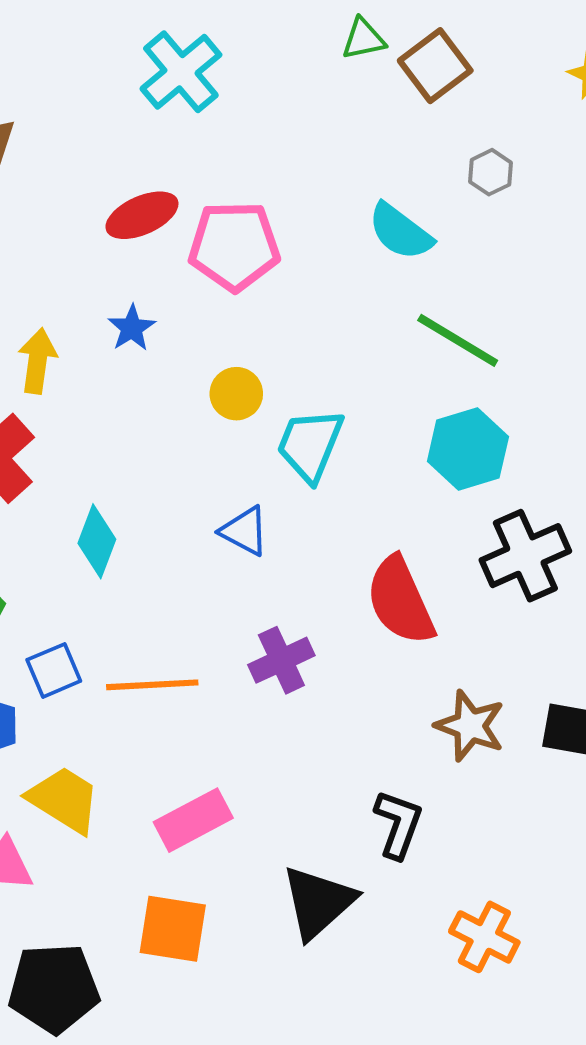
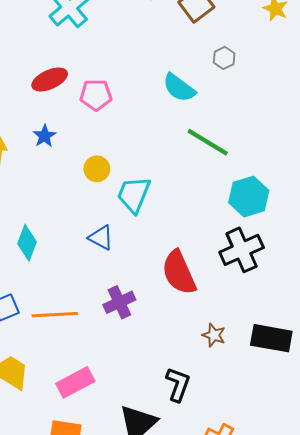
pink pentagon: (234, 246) -> (96, 95), size x0.7
cyan hexagon: (468, 449) -> (249, 197), moved
brown star: (470, 726) -> (214, 335), size x0.7

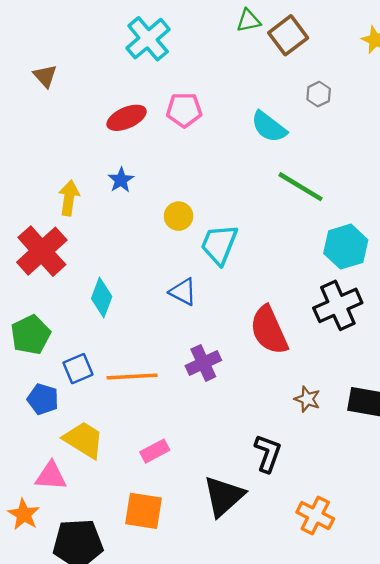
pink pentagon: (96, 95) -> (184, 110), moved
pink rectangle: (75, 382) -> (155, 451), size x0.7

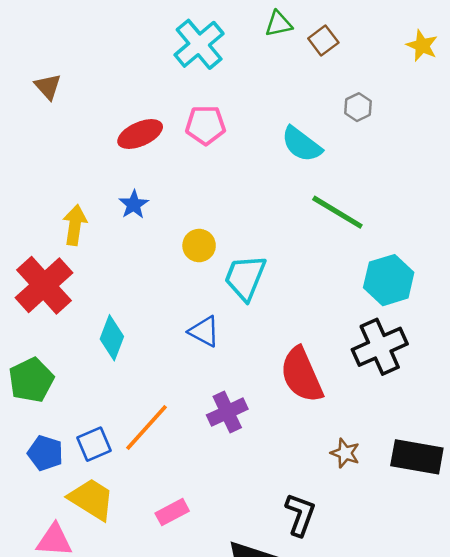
brown square: (288, 35) -> (323, 40), size x0.7
cyan cross: (148, 39) -> (199, 44), moved
blue square: (78, 369) -> (94, 444), moved
orange line: (132, 377) -> (147, 427), turned -45

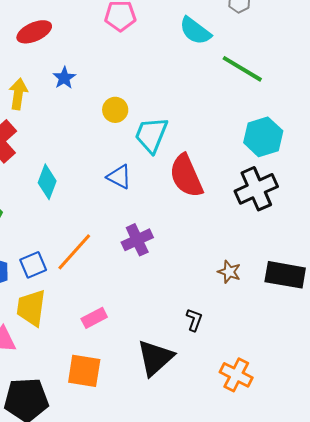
red ellipse: (140, 134) -> (34, 32), moved
green line: (337, 212) -> (242, 69), moved
red semicircle: (302, 375) -> (186, 176), moved
yellow trapezoid: (91, 499) -> (31, 308), turned -114
black L-shape: (300, 515) -> (194, 320), size x0.7

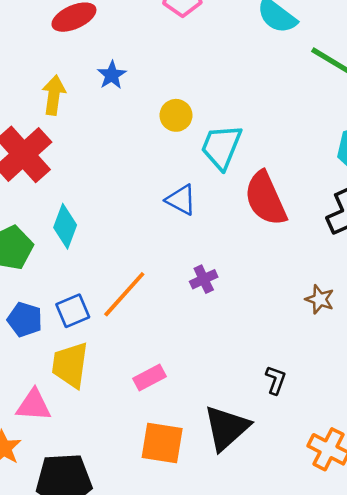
cyan diamond: (47, 182) -> (65, 226), moved
purple cross: (137, 240) -> (204, 279), size x0.7
brown star: (229, 272) -> (320, 299), moved
orange square: (84, 371) -> (162, 443), moved

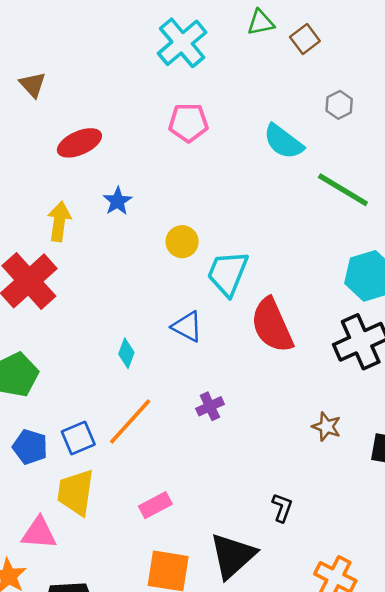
cyan diamond: (65, 226) -> (126, 353), moved, size x0.7

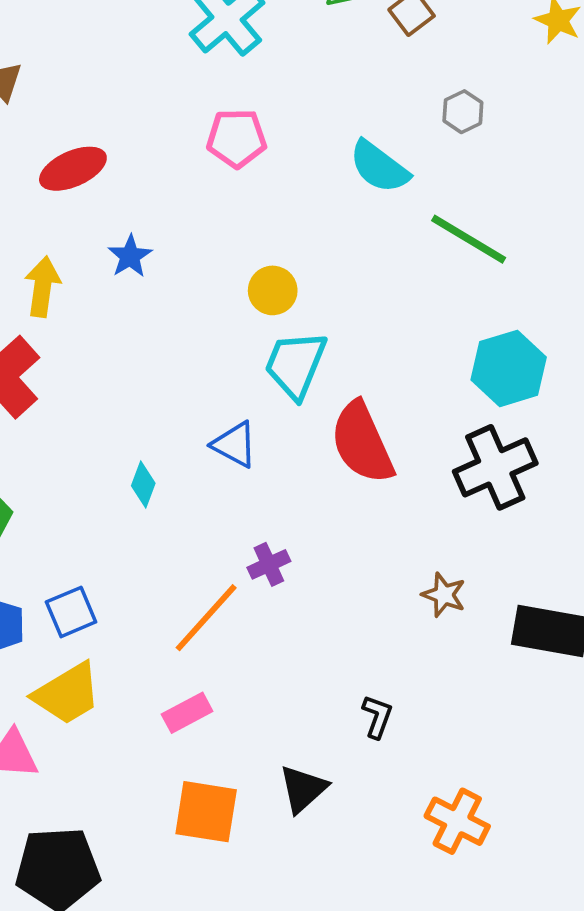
yellow circle: (182, 242) -> (273, 290), moved
orange line: (130, 422) -> (206, 618), moved
yellow trapezoid: (76, 492) -> (67, 694), turned -129
black triangle: (233, 556) -> (303, 789), size x0.7

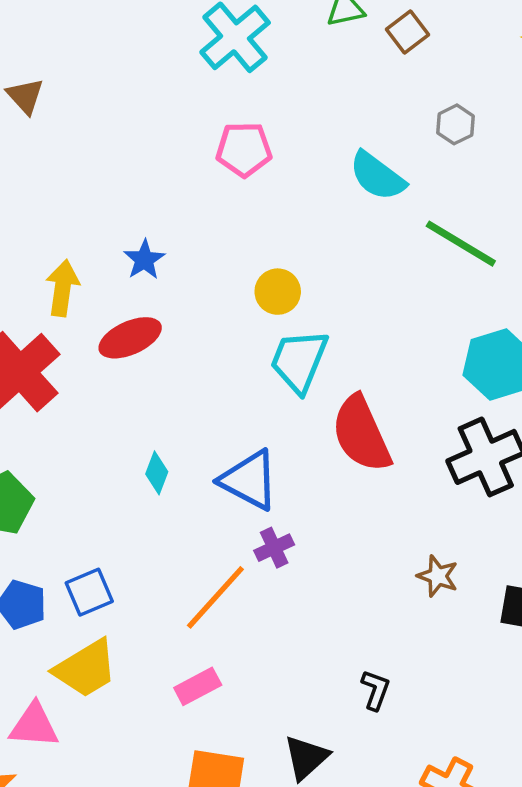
red ellipse: (73, 169) -> (130, 338), moved
blue triangle: (235, 445) -> (249, 480), moved, size x1.4

